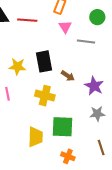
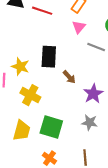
yellow star: (17, 66) -> (20, 67), moved
yellow cross: (45, 96) -> (30, 95), moved

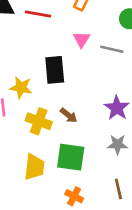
pink triangle: (79, 27) -> (82, 39), moved
brown arrow: (69, 77) -> (69, 115), moved

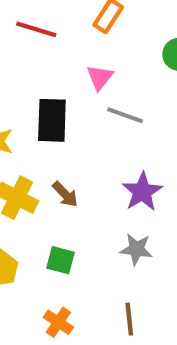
gray line: (112, 49) -> (125, 115), moved
green square: (71, 157) -> (61, 260), size x0.6

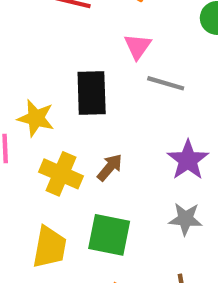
brown arrow: (65, 194) -> (110, 167), turned -92
green square: (61, 260) -> (109, 235), size x1.5

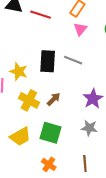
pink triangle: (138, 46) -> (80, 29), moved
gray line: (166, 83) -> (73, 60), moved
yellow trapezoid: (50, 247) -> (20, 136), turned 45

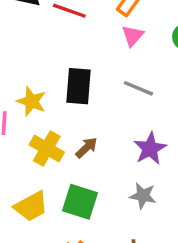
gray line: (73, 60) -> (138, 88), moved

